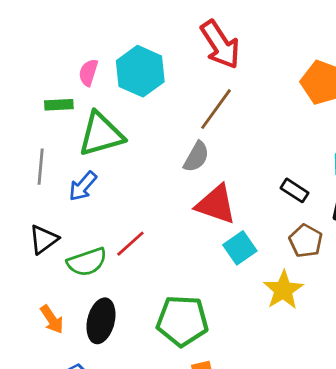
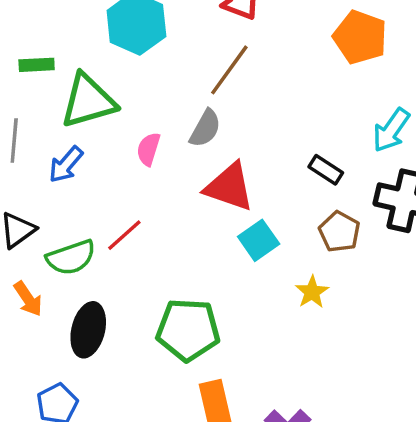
pink semicircle: (88, 73) -> (148, 149), moved
yellow star: (283, 290) -> (312, 292), size x0.7
orange arrow: (52, 319) -> (28, 299), moved

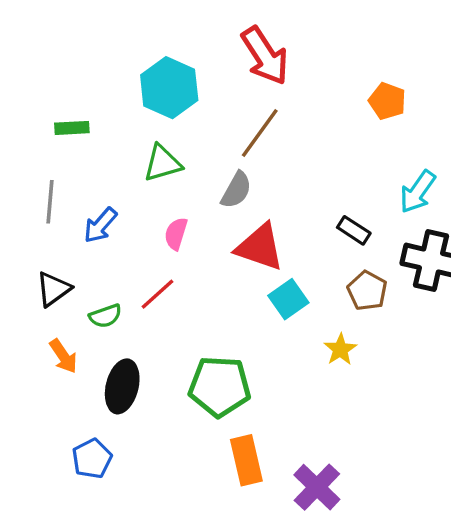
orange pentagon: (360, 37) -> (387, 101), size x0.7
green triangle: (88, 101) -> (162, 163), moved, size x0.7
pink semicircle: (148, 149) -> (176, 234), moved
green semicircle: (71, 258) -> (105, 316), size x0.7

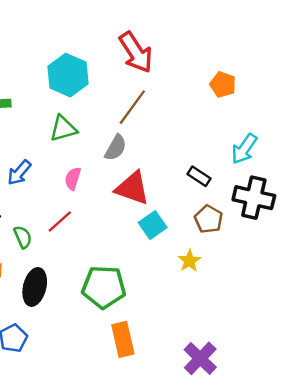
green semicircle: (105, 316) -> (23, 237), turned -95
purple cross: (317, 487) -> (200, 358), moved

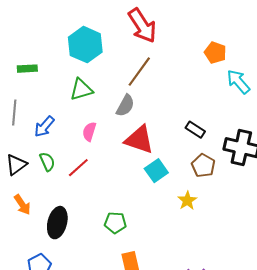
cyan arrow: (244, 149) -> (238, 82), moved, turned 104
green semicircle: (23, 237) -> (47, 162), moved
green pentagon: (104, 287) -> (115, 223), size x0.6

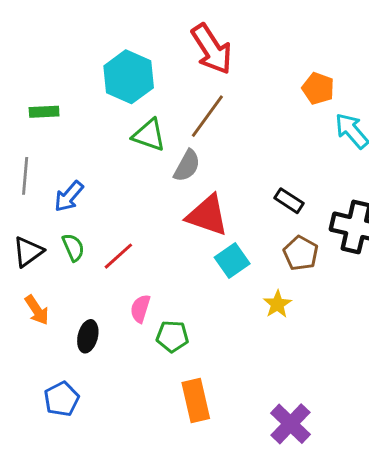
green triangle: (81, 90) -> (149, 135), moved, turned 35
pink semicircle: (89, 132) -> (140, 309), moved
black ellipse: (57, 223) -> (88, 336), size x0.7

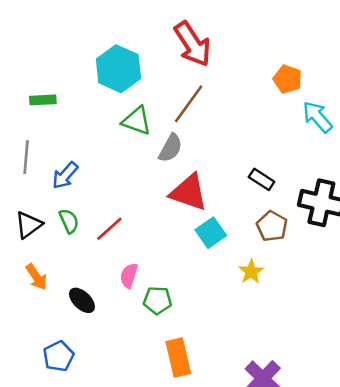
black ellipse: (88, 336) -> (82, 300), turned -60

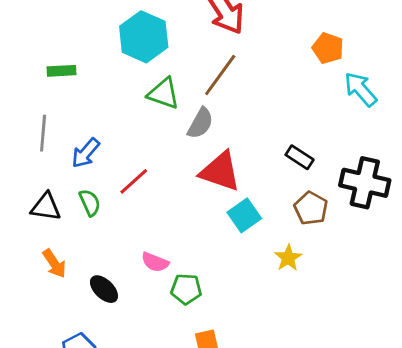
black triangle: (29, 225) -> (46, 207), turned 44
red line: (109, 229) -> (134, 181), moved
pink semicircle: (129, 276) -> (155, 262), turned -85

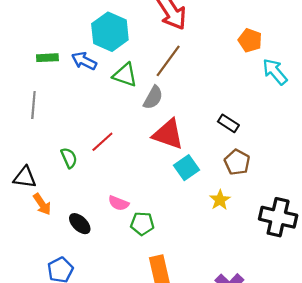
blue arrow: (86, 153) -> (84, 61), moved, turned 75
black cross: (365, 183) -> (278, 217), moved
black triangle: (46, 207) -> (25, 177), moved

